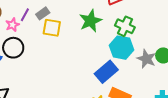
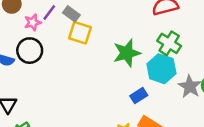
gray rectangle: (43, 13) -> (71, 14), turned 64
green star: (90, 21) -> (127, 53), moved
blue rectangle: (106, 72) -> (139, 96), size x0.6

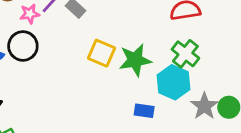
yellow square: (80, 33) -> (101, 53), moved
blue rectangle: (139, 96) -> (144, 111), turned 35

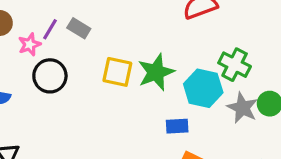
black circle: (23, 46) -> (50, 76), moved
green cross: (185, 54) -> (235, 65), moved

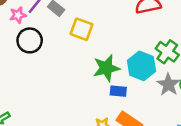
yellow square: (117, 72) -> (82, 29), moved
green star: (156, 72) -> (106, 68), moved

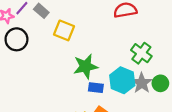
cyan hexagon: (142, 66) -> (122, 80), moved

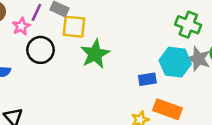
yellow square: (64, 30) -> (74, 27), moved
green star: (86, 66) -> (95, 54), moved

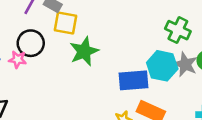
pink star: (21, 26) -> (18, 59), moved, turned 30
blue rectangle: (147, 79) -> (133, 80), size x1.6

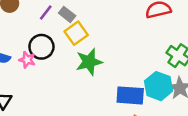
yellow square: (65, 23) -> (76, 33), turned 35

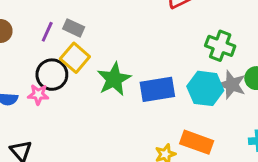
yellow square: (76, 33) -> (75, 58), moved
blue rectangle: (130, 95) -> (157, 89), moved

